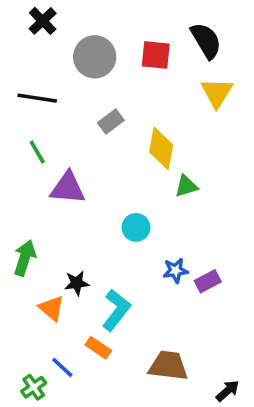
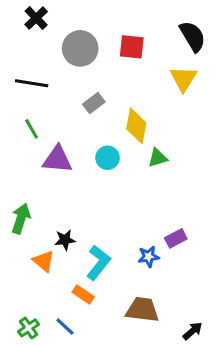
black semicircle: (206, 41) -> (193, 36), moved
cyan circle: (136, 227) -> (108, 158), moved
blue star: (175, 270) -> (149, 257), moved
blue line: (62, 367) -> (65, 326), moved

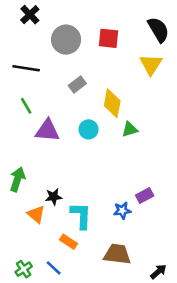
cyan L-shape: (98, 263) -> (81, 216), turned -36

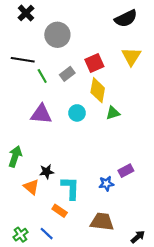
black semicircle: (158, 30) -> (126, 18), moved, turned 95
red square: (108, 38) -> (94, 63), moved, turned -30
green line: (26, 106) -> (42, 76), moved

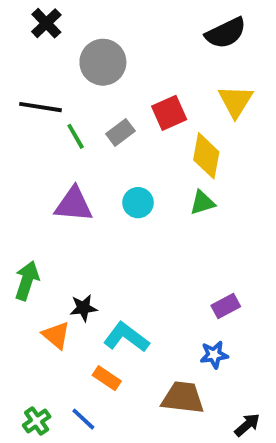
yellow diamond: (98, 90) -> (206, 156), moved
blue star: (106, 184) -> (214, 355), moved
cyan L-shape: (70, 188) -> (126, 337), turned -55

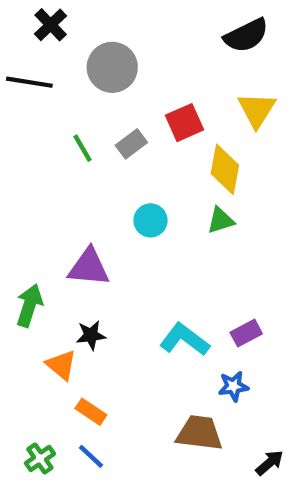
black line: (40, 107) -> (29, 82), moved
purple triangle: (74, 205) -> (89, 267), moved
cyan L-shape: (126, 337) -> (185, 339), moved
orange rectangle: (107, 378) -> (91, 412), moved

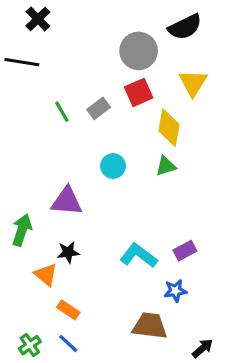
gray circle: (112, 67) -> (139, 51), moved

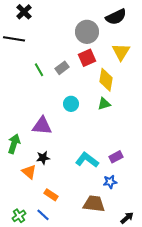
orange rectangle: (68, 310) -> (51, 195), moved

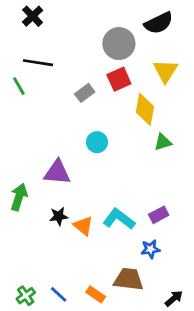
black line: (14, 39) -> (38, 63), moved
green line: (39, 70) -> (19, 86), moved
green triangle: (104, 104) -> (163, 142), moved
orange triangle: (29, 172) -> (83, 226), moved
orange rectangle: (51, 195) -> (96, 294), moved

